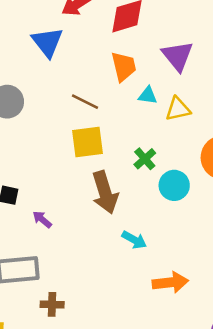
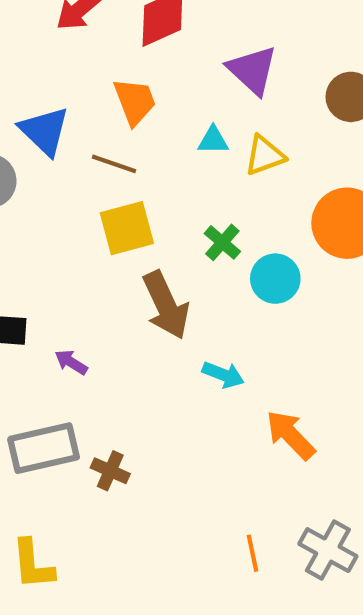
blue triangle: (47, 42) -> (44, 131), moved
orange trapezoid: (124, 67) -> (135, 102), moved
orange arrow: (170, 282) -> (290, 435), turned -120
brown cross: (52, 304) -> (110, 471), moved, turned 30

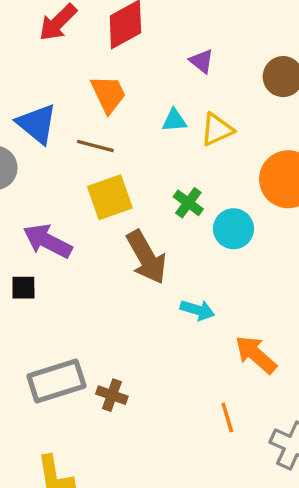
purple triangle: (252, 70) -> (202, 61), size x0.6
purple arrow: (71, 362) -> (48, 241), moved, size x1.8
orange line: (253, 553) -> (227, 418), moved

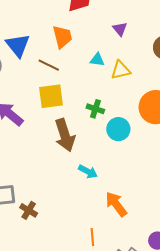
green cross: (188, 203) -> (95, 109), turned -30

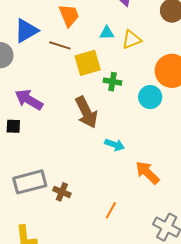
blue triangle: (18, 45) -> (26, 31), turned 48
yellow square: (51, 96) -> (88, 63), moved
cyan circle: (118, 129) -> (150, 97), moved
orange line: (92, 237) -> (111, 210), moved, turned 42

